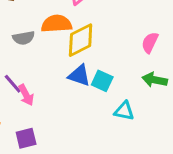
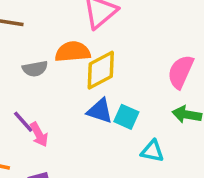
pink semicircle: (150, 43) -> (181, 72), size x1.4

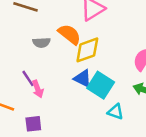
orange semicircle: (73, 52) -> (69, 34), turned 35
cyan square: (126, 117) -> (101, 85), size x1.5

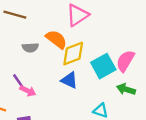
cyan square: (101, 85) -> (103, 66), moved, turned 30
pink arrow: (38, 89) -> (28, 91), turned -42

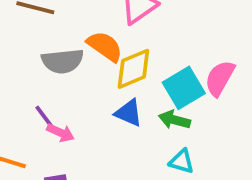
gray semicircle: (30, 48) -> (62, 61), size x1.5
green arrow: (126, 89) -> (174, 120), moved

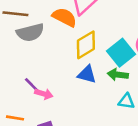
orange semicircle: (105, 46) -> (64, 17), moved
gray semicircle: (62, 61) -> (30, 32), moved

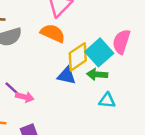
orange semicircle: (64, 17) -> (53, 33), moved
yellow diamond: (86, 45) -> (78, 57), moved

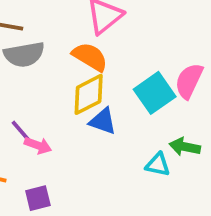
yellow diamond: (78, 57) -> (89, 94), moved
green arrow: (97, 74) -> (185, 147), moved

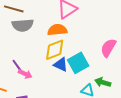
orange semicircle: (90, 57) -> (57, 30), turned -42
cyan square: (155, 93) -> (78, 63), moved

